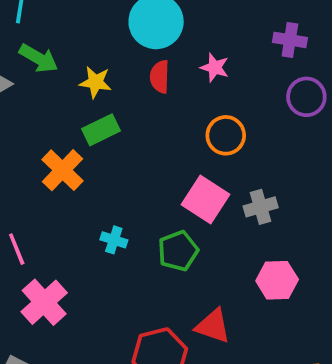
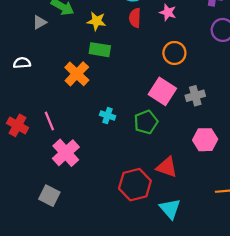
green rectangle: (101, 130) -> (100, 50), turned 35

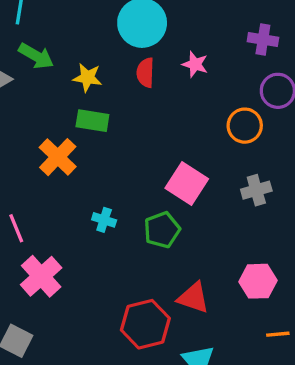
orange circle: (174, 53) -> (245, 126), moved
gray cross: (195, 96) -> (256, 190), moved
pink hexagon: (205, 140) -> (258, 281), moved

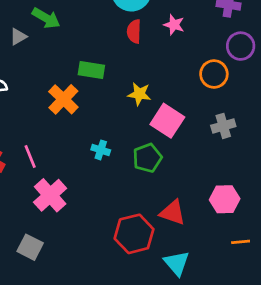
yellow star: (87, 78) -> (139, 94), moved

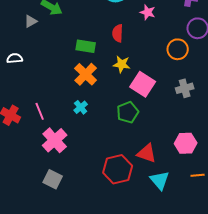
red semicircle: (134, 31) -> (118, 33), moved
orange cross: (63, 99) -> (86, 74), moved
cyan cross: (101, 150) -> (81, 107), moved, turned 32
gray square: (30, 247) -> (53, 179), moved
cyan triangle: (177, 263) -> (160, 180), moved

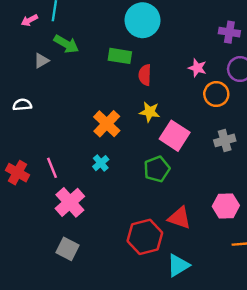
pink star: (148, 12) -> (197, 68), moved
green rectangle: (86, 46) -> (120, 56), moved
cyan triangle: (160, 180) -> (178, 265), moved, turned 40

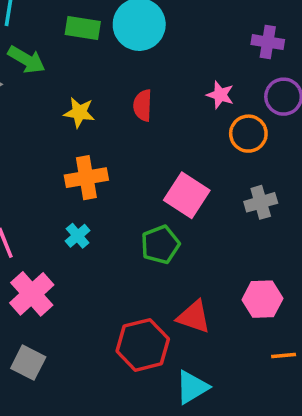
green rectangle: (120, 56) -> (83, 28), moved
yellow star: (150, 112) -> (79, 112), moved
orange cross: (107, 124) -> (86, 178), turned 36

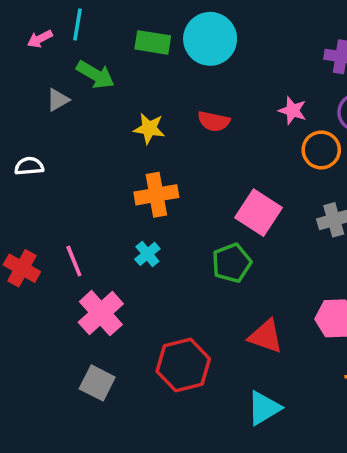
red semicircle: (143, 105) -> (214, 121), turned -80
red hexagon: (143, 345) -> (183, 365), moved

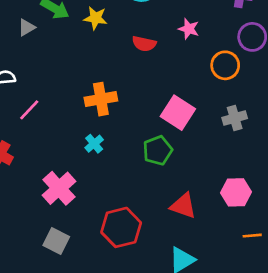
pink star: (293, 111) -> (189, 29), moved
yellow star: (149, 128) -> (95, 18), moved
pink line: (74, 261) -> (29, 110), moved, turned 65

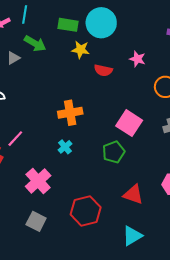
yellow star: (95, 18) -> (81, 50), moved
pink line: (29, 110) -> (15, 139), moved

